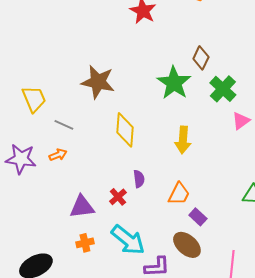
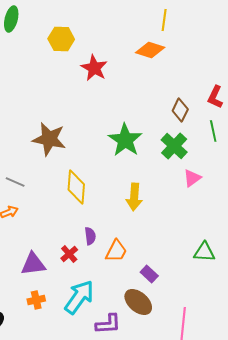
brown diamond: (201, 58) -> (180, 110), moved
orange trapezoid: (179, 194) -> (116, 251), moved
cyan arrow: (128, 240) -> (79, 297), turned -93

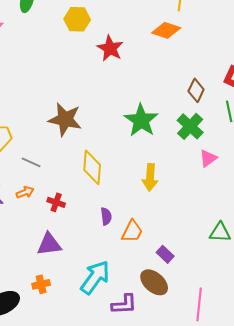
red cross: (69, 254) -> (56, 202), moved, turned -30
orange cross: (36, 300) -> (41, 284), moved

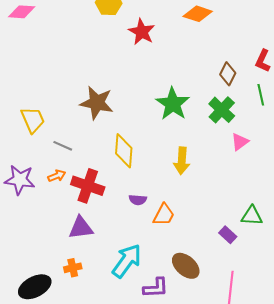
red cross: (56, 202) -> (88, 186), size x1.8
purple semicircle: (106, 216) -> (138, 200), turned 102
purple rectangle: (165, 254) -> (228, 235), moved

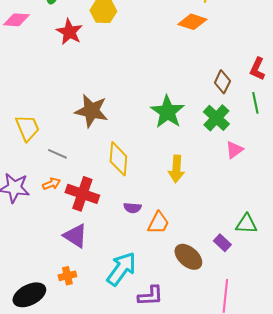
red star: (142, 32) -> (69, 32), moved
purple triangle: (81, 228) -> (75, 236), turned 40
brown ellipse: (186, 266) -> (188, 257), moved

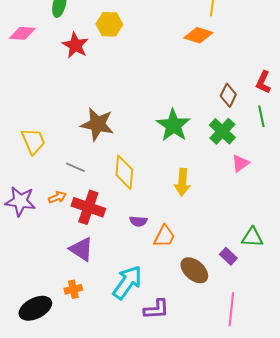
gray line: (57, 154) -> (75, 167), moved

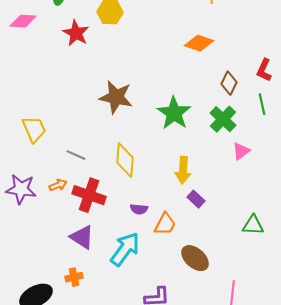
orange diamond: (198, 35) -> (199, 43), moved
brown star: (97, 124) -> (116, 97), moved
purple rectangle: (228, 256) -> (196, 199), moved
cyan arrow: (127, 282) -> (125, 249), moved

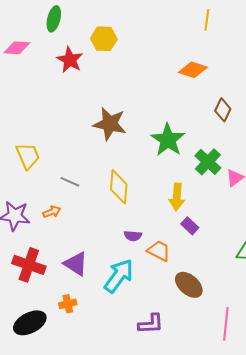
green cross: (223, 119) -> (208, 162), moved
red cross: (89, 195) -> (29, 265), moved
orange trapezoid: (165, 224) -> (159, 251), turned -90

